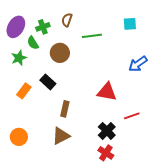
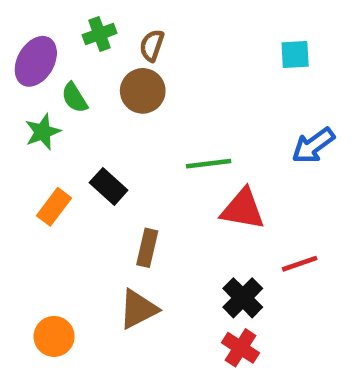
green cross: (43, 27) -> (100, 34), moved
green line: (92, 36) -> (209, 164), moved
brown circle: (60, 53) -> (143, 91), moved
orange circle: (19, 137) -> (54, 336), moved

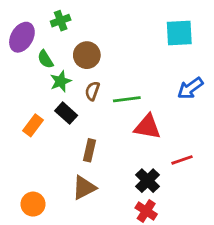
brown semicircle: (152, 45) -> (92, 91), moved
cyan square: (295, 55) -> (179, 33), size x1.5
green star: (43, 132) -> (61, 81), moved

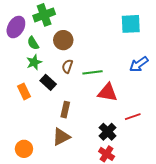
green cross: (61, 21) -> (44, 15), size x1.5
green star: (61, 81) -> (34, 62), moved
orange rectangle: (33, 125) -> (24, 91), turned -63

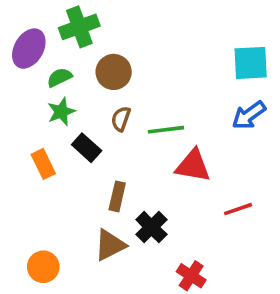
cyan square: (131, 24) -> (251, 63), moved
green semicircle: (33, 43) -> (59, 77), turned 96
black cross: (108, 132) -> (151, 227), moved

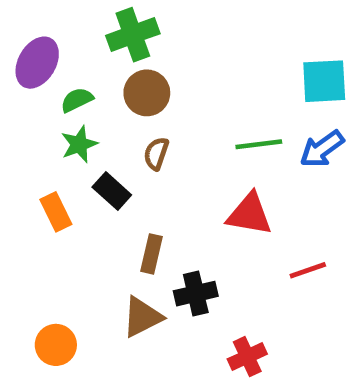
green cross: (79, 27) -> (133, 35), moved
green line: (166, 130) -> (259, 144), moved
black cross: (151, 227) -> (196, 294), turned 32
red cross: (191, 276) -> (247, 357), turned 32

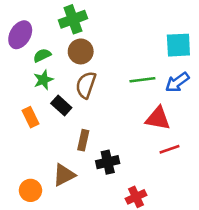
brown semicircle: (156, 154) -> (86, 85), size x1.5
red triangle: (250, 214) -> (158, 118), moved
brown triangle: (142, 317) -> (64, 175), moved

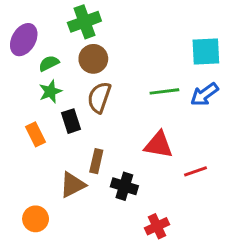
black rectangle: (61, 106) -> (71, 121), turned 30
red triangle: (158, 118) -> (158, 145), moved
black cross: (108, 162) -> (124, 186), turned 30
brown triangle: (64, 175) -> (73, 185), moved

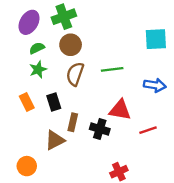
purple ellipse: (24, 40) -> (29, 22), moved
green line: (164, 91) -> (112, 69), moved
blue arrow: (204, 94) -> (155, 85), moved, turned -135
black rectangle: (71, 121) -> (54, 102), moved
black cross: (124, 186) -> (100, 129), moved

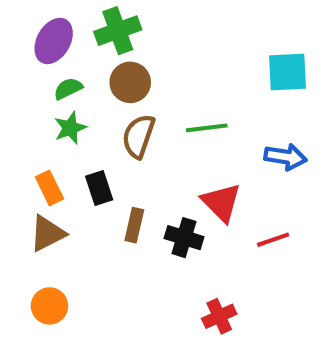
red triangle: (120, 110) -> (221, 202), turned 35
brown triangle: (55, 140) -> (47, 233), moved

